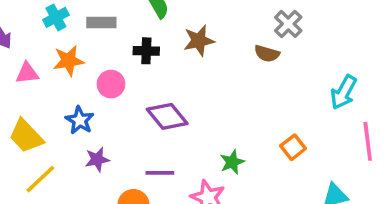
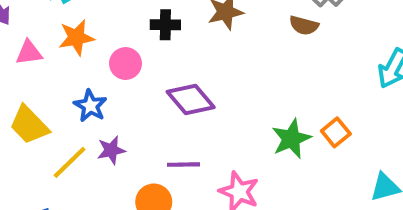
green star: (232, 162) -> (291, 139), moved, size x1.4
yellow line: (40, 179) -> (70, 162), moved

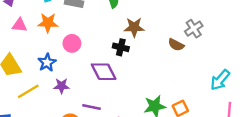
black cross: (165, 25) -> (121, 47), moved
purple star: (111, 150) -> (62, 86), moved

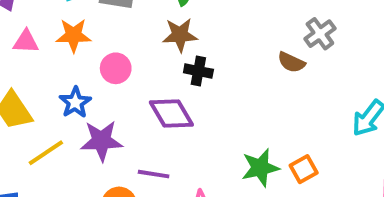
brown star: (134, 27) -> (180, 35), moved
purple star: (62, 86) -> (101, 141), size x1.5

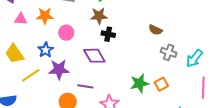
gray cross: (320, 34) -> (169, 52), moved, turned -35

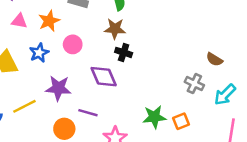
orange star: (45, 16) -> (49, 21), turned -30
brown semicircle: (155, 30) -> (214, 59), moved
blue star: (46, 50) -> (39, 53), moved
yellow line: (31, 75) -> (24, 106), moved

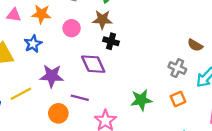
orange star: (49, 21) -> (41, 14), turned 30
pink circle: (73, 44) -> (72, 28), moved
orange square: (181, 121) -> (178, 99), moved

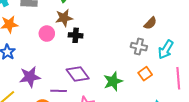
pink circle: (72, 28) -> (47, 34), moved
brown semicircle: (195, 45) -> (150, 23), turned -64
purple diamond: (93, 64) -> (78, 74), moved

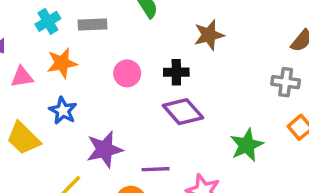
brown star: (64, 18) -> (209, 35), moved
purple diamond: (78, 74) -> (183, 112), moved

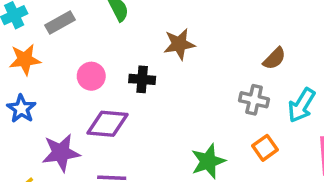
gray rectangle: (93, 25) -> (60, 22), turned -32
purple diamond: (183, 112) -> (108, 124), moved, turned -48

